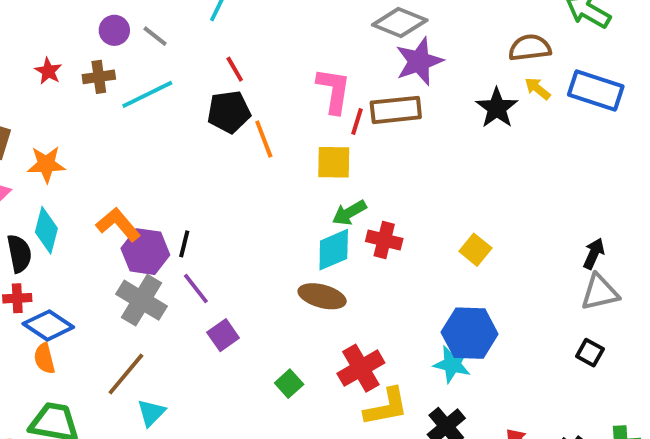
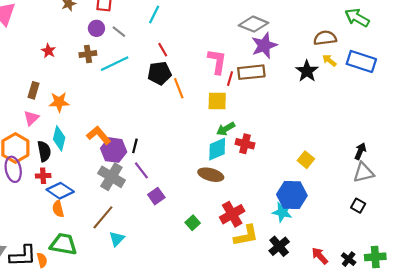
red star: (48, 71) -> (48, 51), moved
yellow square: (475, 250) -> (306, 160), moved

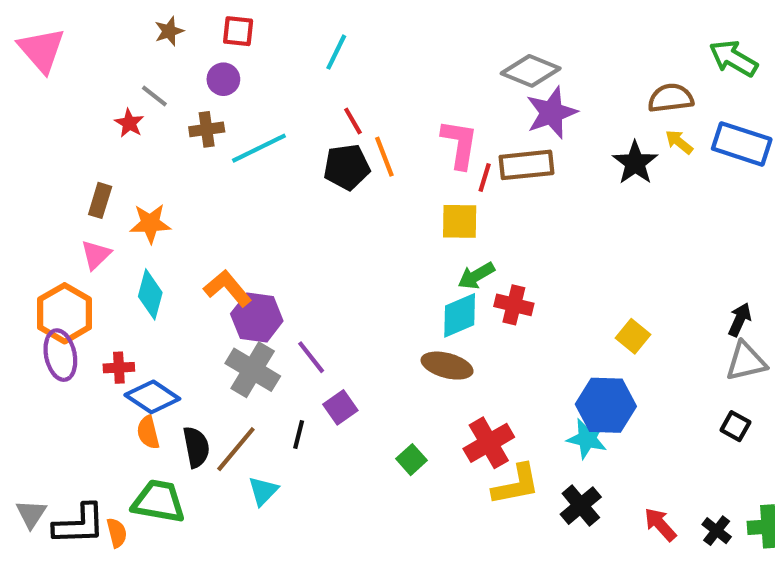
gray line: (119, 32) -> (154, 96), moved
orange line: (179, 88) -> (384, 157), moved
black line: (135, 146) -> (299, 435), moved
black semicircle: (44, 151) -> (196, 447), moved

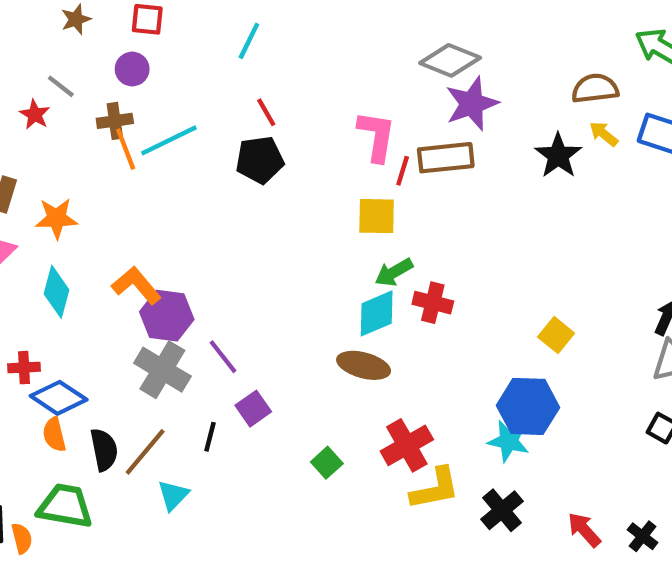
orange line: (384, 157) -> (126, 149), moved

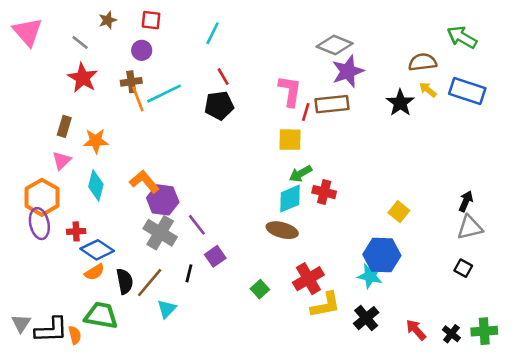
gray line: (61, 86) -> (80, 42), moved
red star: (35, 114) -> (83, 78), size x1.6
orange semicircle: (54, 435) -> (94, 272), turned -108

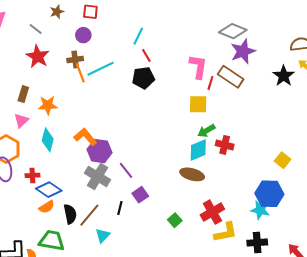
cyan line: (213, 33) -> (138, 36), moved
brown rectangle: (332, 104) -> (231, 77), turned 40
black cross: (366, 318) -> (257, 243), turned 36

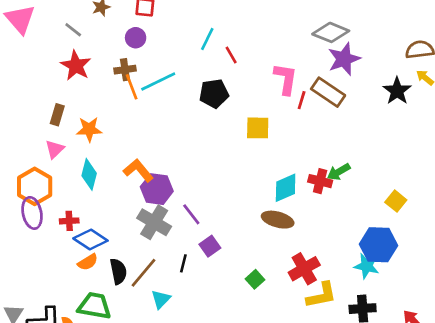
red line: (146, 55) -> (231, 55), moved
yellow square: (198, 104) -> (258, 128), moved
green arrow: (206, 131) -> (339, 172), moved

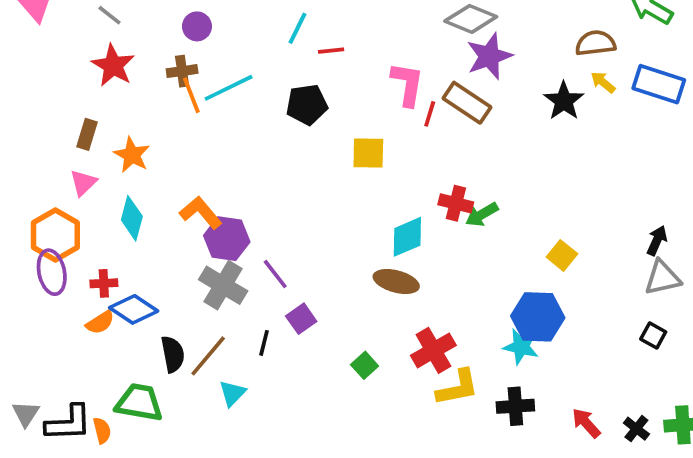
red line: (231, 55) -> (331, 51), turned -66
orange star: (89, 129) -> (132, 155), turned 30
red cross: (320, 181) -> (456, 203), moved
orange semicircle: (88, 262) -> (100, 322), moved

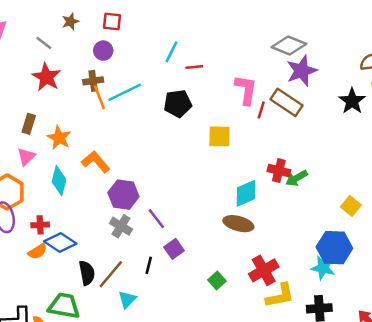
orange L-shape: (201, 213) -> (96, 162), moved
gray cross: (223, 285) -> (121, 226), size x0.7

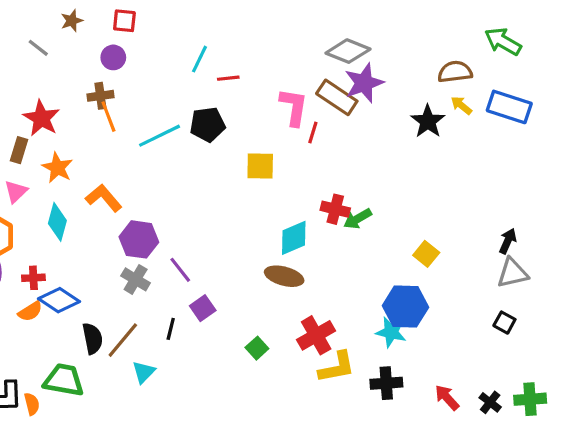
red star: (46, 77) -> (41, 118), moved
cyan line: (125, 92) -> (160, 136), moved
brown rectangle: (286, 102) -> (337, 97), moved

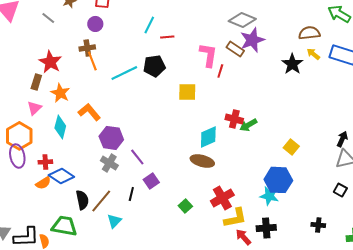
brown rectangle: (337, 97) -> (235, 49), size x0.7
red arrow: (447, 398) -> (243, 237), moved
black cross: (490, 402) -> (318, 225), moved, turned -32

